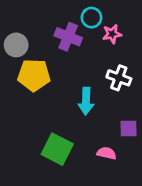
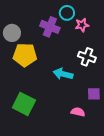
cyan arrow: (86, 101) -> (63, 74), turned 102
green square: (57, 149) -> (24, 104), moved

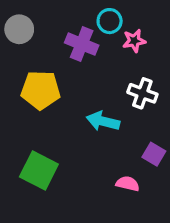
gray circle: (12, 33) -> (19, 29), moved
purple square: (94, 94) -> (154, 154), turned 32

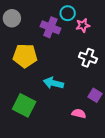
cyan arrow: (103, 121) -> (53, 83), moved

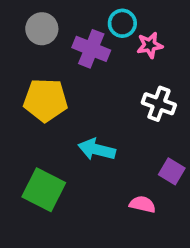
gray circle: (12, 18) -> (42, 29), moved

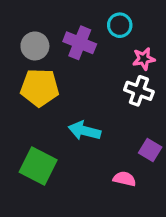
cyan circle: (122, 23) -> (120, 25), moved
gray circle: (42, 29) -> (35, 46), moved
pink star: (150, 45) -> (144, 59), moved

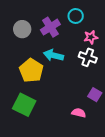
purple cross: (80, 43) -> (50, 27), turned 36
yellow pentagon: (40, 88) -> (31, 70), moved, turned 30
cyan arrow: (85, 131) -> (53, 55), moved

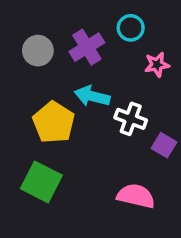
white cross: (88, 57) -> (131, 119), moved
purple square: (95, 95) -> (164, 145), moved
pink semicircle: (79, 113) -> (136, 196), size x1.5

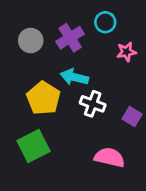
white cross: (131, 119) -> (93, 104), moved
green square: (41, 182) -> (34, 146), turned 36

